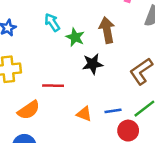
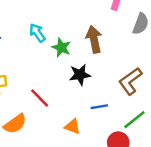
red line: (53, 86) -> (40, 98), turned 45
blue line: (113, 111) -> (99, 107), moved

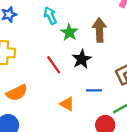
black star: (80, 75) -> (82, 59), turned -30
red line: (40, 98) -> (54, 65), moved

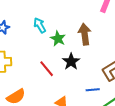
blue line: (94, 90) -> (93, 90), moved

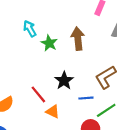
black star: (71, 62) -> (64, 81), moved
red line: (47, 69) -> (38, 94), moved

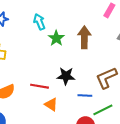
black star: (64, 81) -> (66, 76), turned 30
red line: (38, 94) -> (40, 86), turned -48

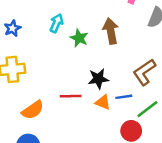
cyan arrow: (39, 22) -> (56, 23), turned 56
orange triangle: (51, 104) -> (103, 102), moved

